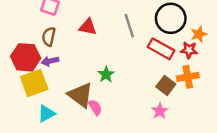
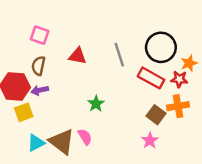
yellow square: (34, 83) -> (24, 112), size x0.7
brown triangle: (80, 95) -> (62, 142), moved

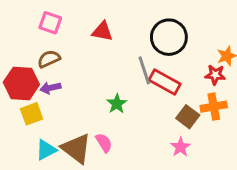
black circle: (161, 47) -> (169, 37), moved
gray line: (119, 55) -> (144, 70), moved
red triangle: (78, 56) -> (102, 31), moved
brown semicircle: (38, 66) -> (49, 59), turned 54
red rectangle: (151, 78) -> (165, 82), moved

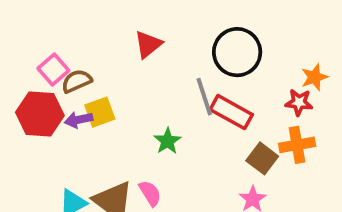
pink square: (50, 23) -> (53, 69), moved, turned 30
red triangle: (102, 31) -> (148, 44), turned -50
yellow square: (32, 114) -> (100, 112), moved

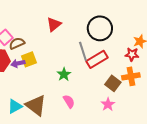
red rectangle: (231, 112) -> (97, 59), turned -60
pink semicircle: (150, 193) -> (69, 101), moved

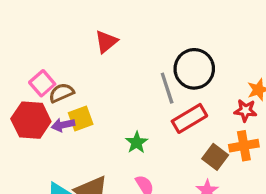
red triangle: (54, 24) -> (106, 42), moved
gray line: (83, 51) -> (167, 88), moved

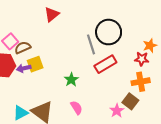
brown square: (215, 157) -> (130, 101), moved

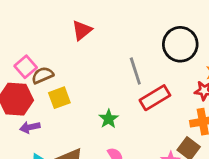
black circle: (109, 32) -> (180, 44), moved
purple arrow: (24, 68) -> (30, 127), moved

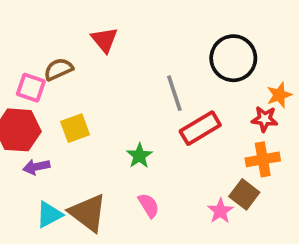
red triangle: (82, 30) -> (104, 40), turned -30
pink square: (26, 67) -> (31, 88), turned -30
brown semicircle: (43, 75) -> (58, 69), moved

